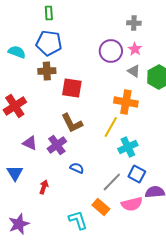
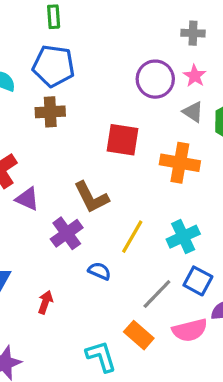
red square: (72, 88) -> (122, 140), moved
yellow line: (111, 127) -> (132, 237), moved
purple triangle: (30, 143) -> (27, 199), moved

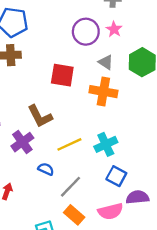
gray triangle: (193, 112) -> (106, 62), moved
yellow line: (132, 237) -> (69, 144), turned 35
gray line: (157, 294) -> (71, 187), moved

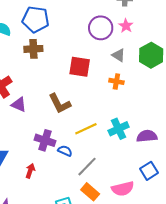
orange cross: (103, 92) -> (116, 81), size x0.6
purple cross: (22, 142) -> (45, 140), moved, turned -36
blue square: (116, 176) -> (149, 171), moved, turned 30
purple semicircle: (137, 197) -> (147, 136), moved

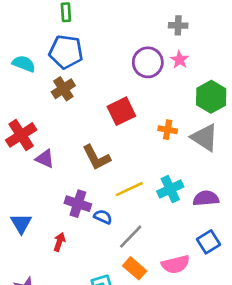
brown cross: (33, 49) -> (63, 89), turned -30
gray triangle: (119, 55) -> (205, 138), moved, size x1.6
red square: (80, 67) -> (121, 111), turned -35

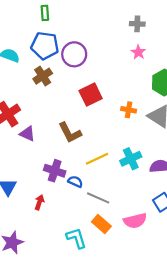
purple circle: (148, 62) -> (74, 54), moved
gray line: (131, 237) -> (98, 198), turned 70

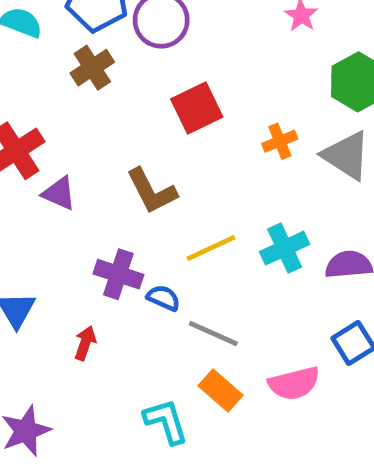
orange cross: (129, 110) -> (280, 141), turned -32

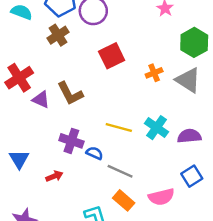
brown L-shape: (152, 191) -> (70, 93), moved
yellow line: (211, 248) -> (119, 128), turned 40
cyan cross: (285, 248) -> (157, 128), turned -30
red arrow: (85, 343) -> (54, 176), turned 49

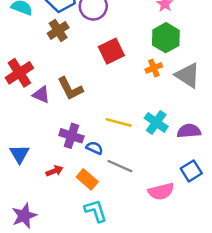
green hexagon: (194, 42) -> (166, 38), moved
orange rectangle: (124, 200) -> (87, 179), moved

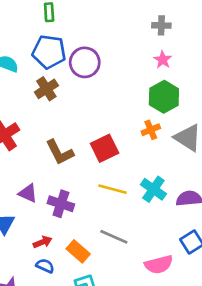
red square: (111, 51) -> (105, 148), moved
purple triangle: (41, 95) -> (28, 193), moved
blue semicircle: (94, 148) -> (45, 266), moved

